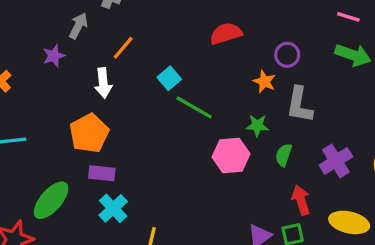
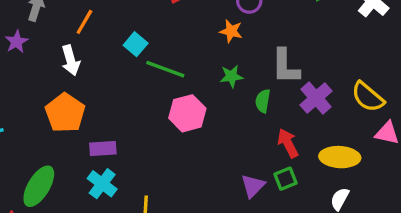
gray L-shape: (299, 105) -> (285, 67), moved
pink hexagon: (231, 155) -> (187, 113), moved
purple rectangle: (102, 173) -> (103, 149), moved

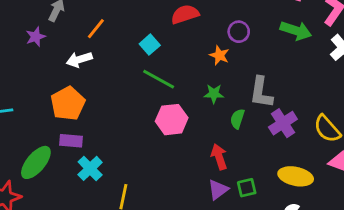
cyan square: (136, 44) -> (150, 45), moved
white arrow: (71, 60) -> (79, 60), turned 80
red arrow: (288, 143) -> (219, 157), moved
purple rectangle: (103, 149) -> (71, 141), moved

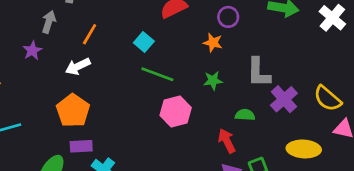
green semicircle: (237, 119) -> (245, 115), moved, turned 84

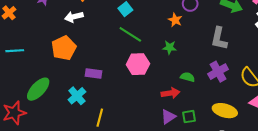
gray L-shape: (258, 73) -> (219, 39), moved
red arrow: (227, 141) -> (170, 93), turned 96
purple rectangle: (81, 146) -> (94, 74), moved

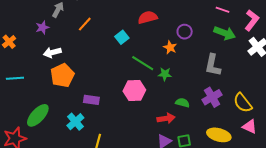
white arrow: (74, 17) -> (52, 52), moved
green line: (130, 34) -> (143, 63), moved

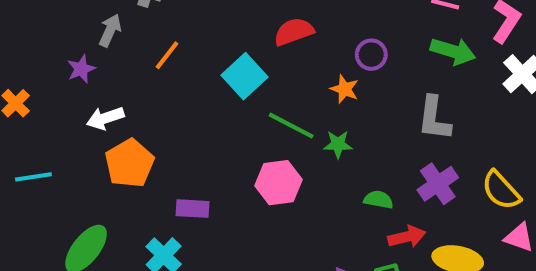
cyan square: (122, 37) -> (244, 76), size x1.5
red arrow: (166, 118) -> (407, 237), moved

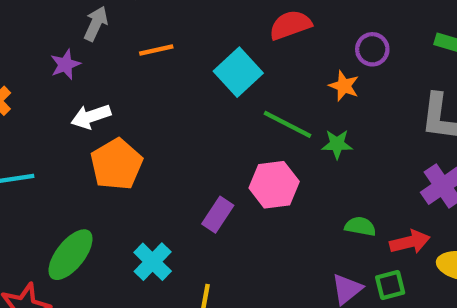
orange line: (167, 55) -> (156, 50), turned 40
green semicircle: (378, 200) -> (360, 226), moved
purple rectangle: (193, 209) -> (218, 215), moved, turned -60

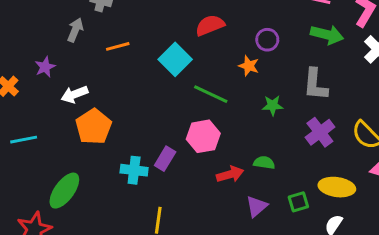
purple star: (65, 64) -> (45, 67), moved
green star: (337, 144) -> (273, 105), moved
red arrow: (410, 242) -> (230, 174), moved
cyan cross: (153, 262) -> (134, 170), moved, turned -35
green square: (390, 285) -> (298, 202), moved

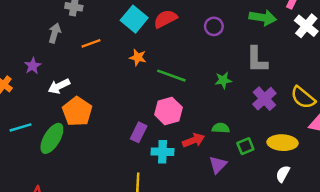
cyan square: (175, 59) -> (134, 19), moved
orange star: (249, 66) -> (138, 57), moved
cyan cross: (134, 170) -> (162, 152), moved
green ellipse: (64, 191) -> (52, 138), moved
green square: (298, 202) -> (245, 146), moved

